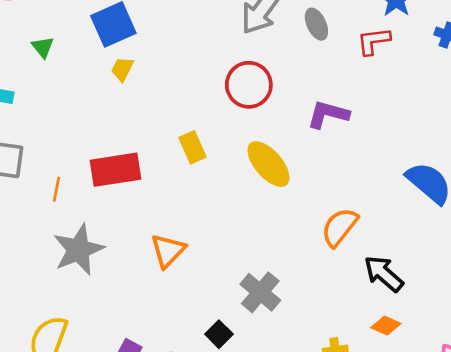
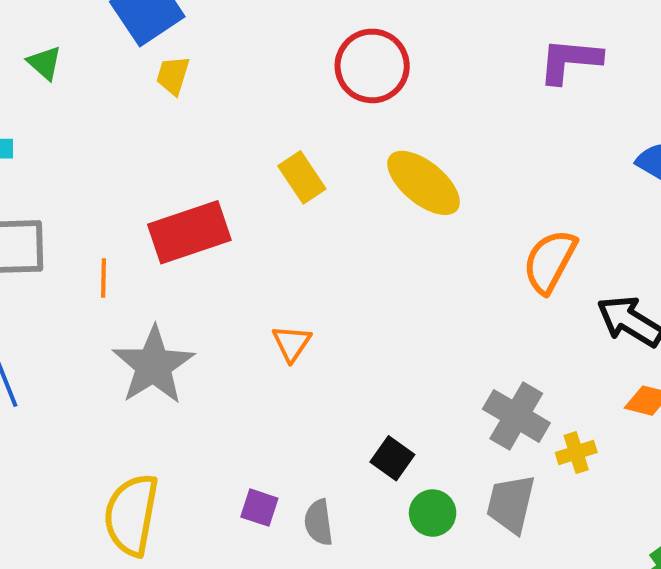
purple L-shape: (328, 114) -> (570, 61), moved
orange triangle: (168, 251) -> (292, 343), size x0.7
gray cross: (260, 292) -> (516, 416), moved

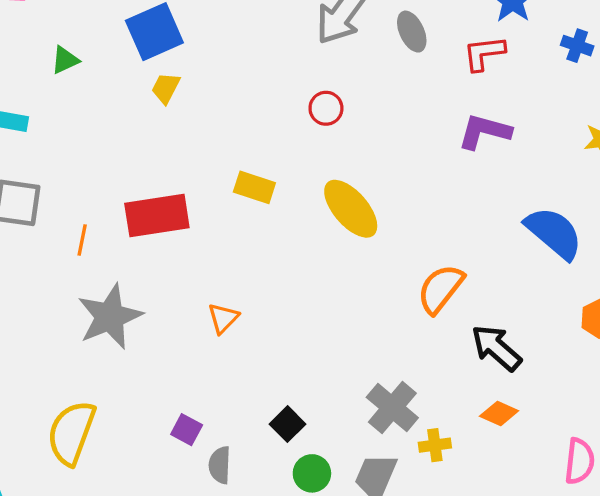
green triangle: (45, 63) -> (65, 60), turned 44
red circle: (372, 66) -> (326, 108), size x0.6
yellow rectangle: (302, 177) -> (254, 187), turned -48
purple square: (259, 508) -> (187, 430), moved

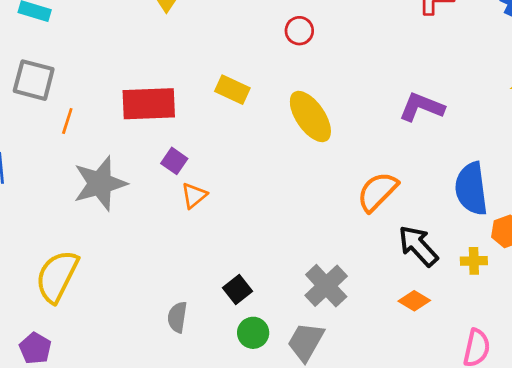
purple L-shape: (484, 131) -> (422, 107), moved
blue semicircle: (554, 233) -> (471, 189), moved, turned -144
orange line: (82, 240) -> (67, 121), moved
purple square: (187, 430) -> (174, 161), moved
yellow cross: (435, 445) -> (474, 261), moved

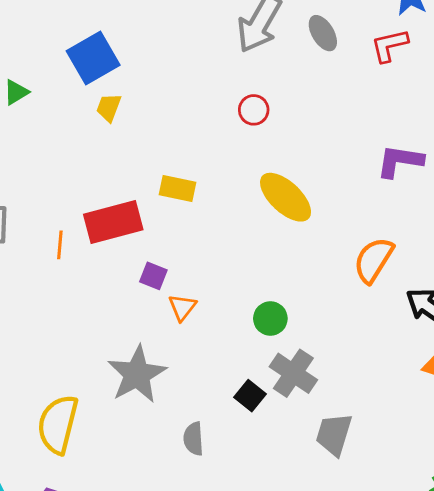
yellow rectangle: (232, 90) -> (177, 189), moved
orange line: (67, 121) -> (60, 245), moved
gray star: (100, 183) -> (137, 374), moved
gray cross: (326, 286) -> (293, 373), moved
green circle: (253, 333) -> (270, 319), moved

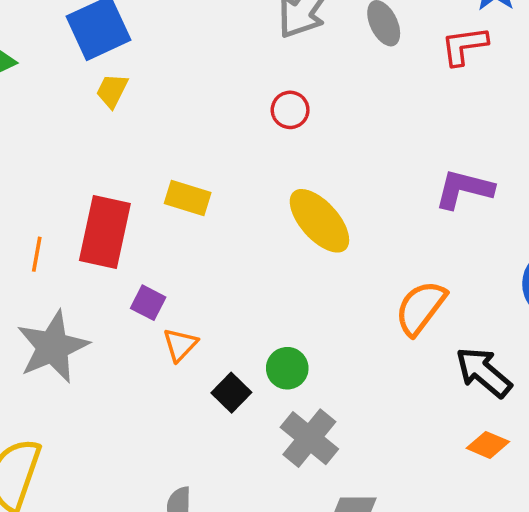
red rectangle: (113, 222) -> (105, 232), turned -68
gray star: (137, 374) -> (53, 347), moved
black square: (250, 396) -> (231, 393), moved

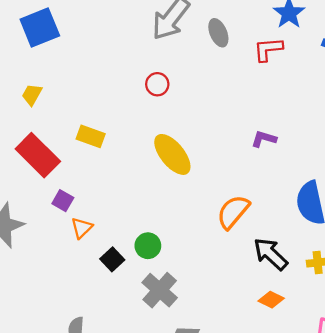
yellow trapezoid: (112, 91) -> (32, 95), moved
purple L-shape: (464, 189) -> (264, 139), size x0.7
red rectangle: (105, 232) -> (38, 155), turned -60

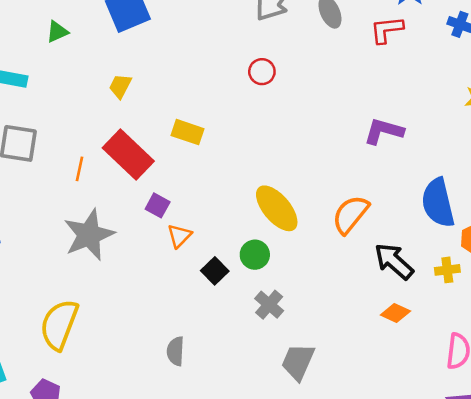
purple L-shape: (264, 139) -> (384, 131), size x1.4
yellow ellipse: (172, 154) -> (277, 208), moved
gray cross: (160, 290) -> (269, 305), size x0.7

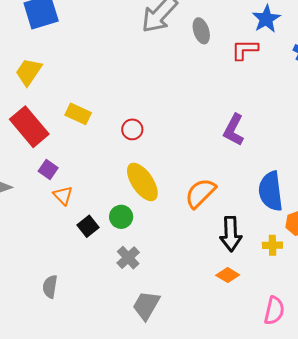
red circle: (262, 72) -> (132, 129), moved
yellow trapezoid: (120, 86) -> (29, 72), size x1.4
purple L-shape: (384, 131) -> (234, 130), turned -84
orange triangle: (179, 236) -> (63, 195), turned -35
black arrow: (394, 261) -> (231, 234), turned -140

